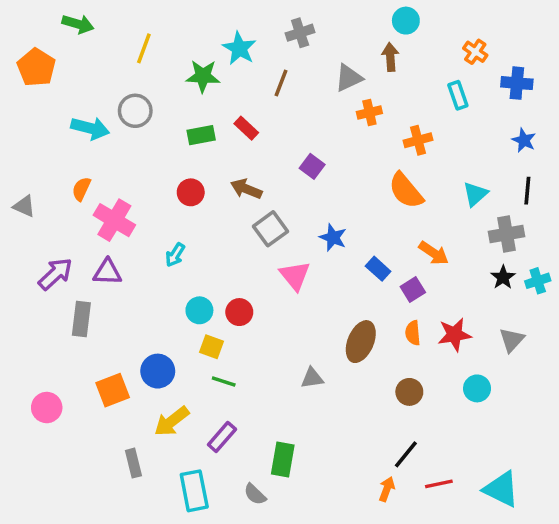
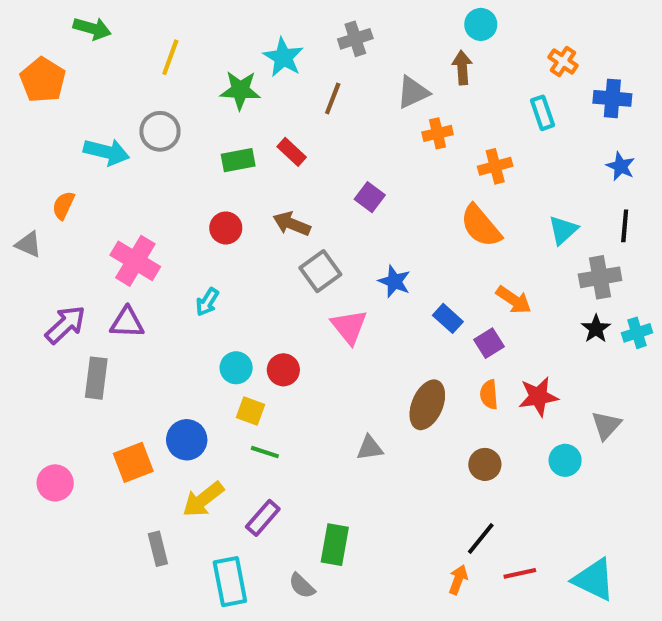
orange semicircle: (81, 189) -> (63, 205), moved
gray triangle: (512, 340) -> (606, 425), moved

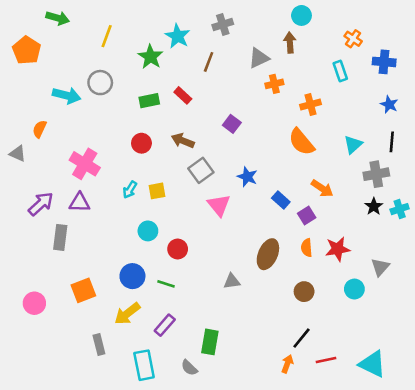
green star: (240, 90) -> (151, 57), turned 30
red circle: (283, 370) -> (178, 249), moved
yellow square: (250, 411) -> (157, 191), moved, turned -30
blue circle: (187, 440) -> (132, 276), moved

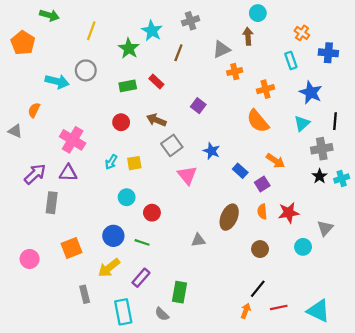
blue star: (389, 104) -> (311, 92), moved, size x1.5

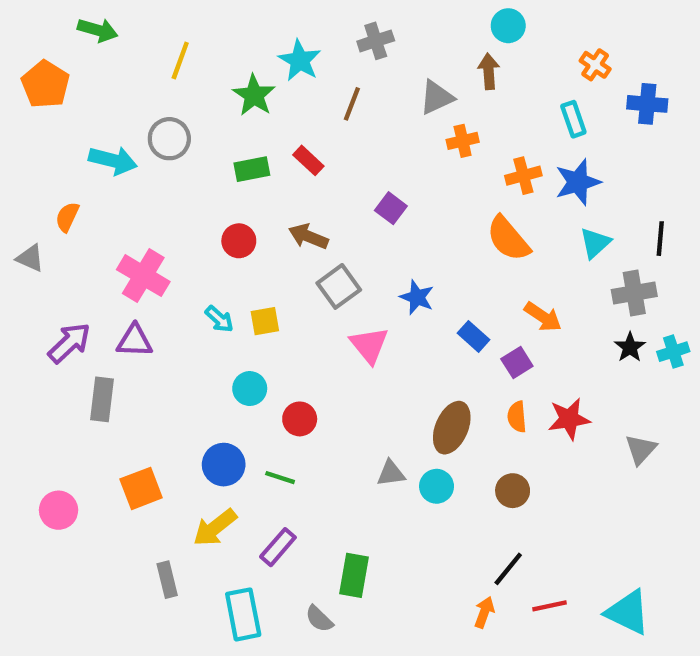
blue star: (311, 92) -> (578, 182), moved, turned 30
cyan arrow: (111, 162) -> (219, 319), turned -80
cyan circle: (303, 247) -> (437, 486), moved

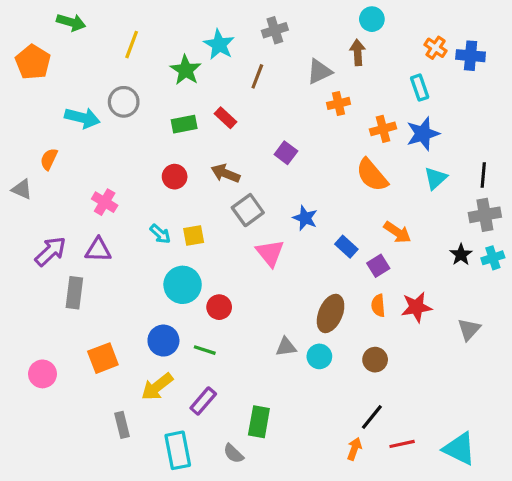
blue cross: (647, 104) -> (471, 56), moved
pink cross: (143, 276) -> (105, 202), size x0.7
gray cross: (634, 293) -> (485, 215), moved
cyan circle: (250, 389) -> (183, 285), size x1.5

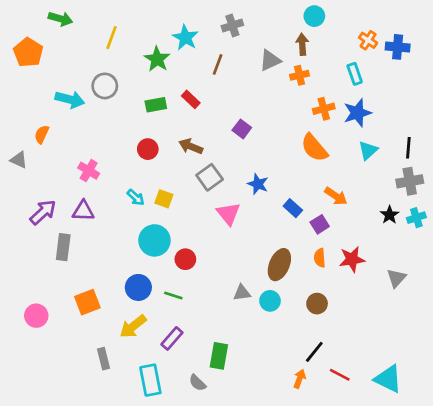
orange cross: (338, 103) -> (300, 75), moved
yellow square: (194, 236) -> (164, 199), turned 30
red line: (402, 444) -> (340, 375), turned 40

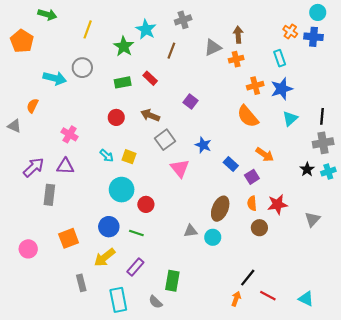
cyan circle: (314, 16) -> (318, 12), moved
brown circle: (317, 304) -> (259, 228), moved
cyan triangle: (388, 379) -> (306, 299), size x0.7

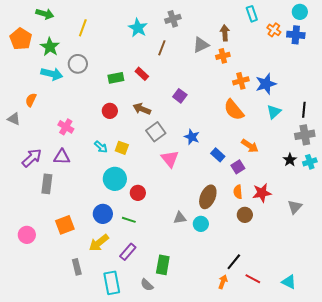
green star: (124, 46) -> (50, 47), moved
cyan rectangle: (280, 58) -> (252, 14), moved

